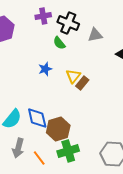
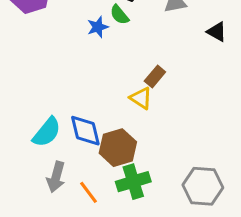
blue star: (45, 69) -> (98, 27), moved
yellow triangle: (73, 76) -> (141, 98), moved, turned -35

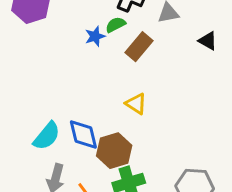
green semicircle: (119, 15) -> (116, 25), turned 102
brown rectangle: (155, 76) -> (139, 47), moved, size x1.4

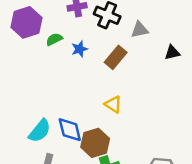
green semicircle: (116, 25) -> (54, 39), moved
black triangle: (208, 41) -> (172, 53), turned -42

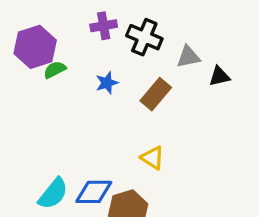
green semicircle: (54, 39) -> (55, 70), moved
black triangle: (172, 53) -> (219, 76), moved
blue diamond: (70, 130) -> (94, 192), turned -76

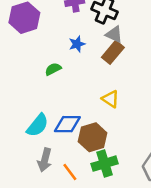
gray triangle: (188, 57) -> (114, 34), moved, turned 36
green semicircle: (55, 70) -> (53, 69), moved

